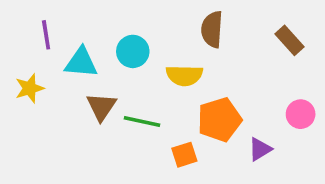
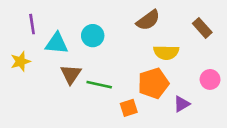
brown semicircle: (212, 29) -> (148, 20), turned -130
yellow semicircle: (184, 75) -> (166, 52), moved

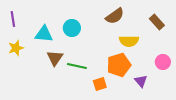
purple line: (32, 24) -> (13, 19), moved
purple triangle: (182, 104) -> (141, 81), turned -40

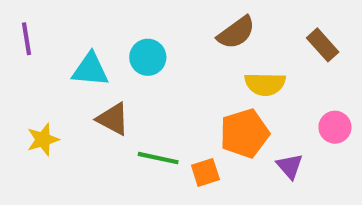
yellow star: (16, 48) -> (43, 140), moved
brown triangle: (55, 58) -> (113, 119), turned -36
green line: (77, 66) -> (158, 158), moved

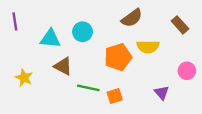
orange pentagon: (244, 133) -> (118, 57), moved
yellow star: (43, 140) -> (24, 78), turned -30

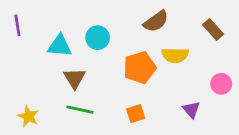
brown triangle: (63, 66) -> (75, 78), turned 30
yellow star: (24, 78) -> (28, 116), moved
green line: (88, 88) -> (80, 110), moved

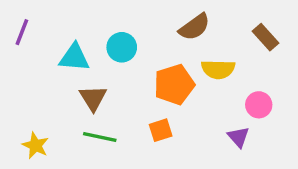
purple line: (17, 25) -> (22, 32), turned 30
pink circle: (221, 84) -> (259, 105), moved
orange square: (136, 114) -> (161, 130), moved

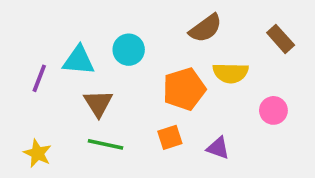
purple line: (22, 32) -> (39, 78), moved
purple triangle: (238, 137) -> (218, 148), moved, turned -30

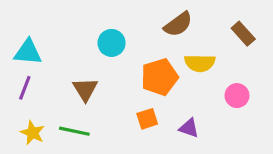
cyan triangle: (79, 60) -> (28, 52), moved
purple line: (39, 78) -> (25, 88), moved
green line: (105, 144) -> (74, 131), moved

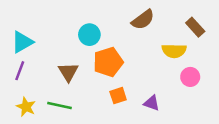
cyan triangle: (28, 52) -> (22, 42), turned -35
yellow semicircle: (200, 63) -> (174, 51), moved
orange pentagon: (160, 77) -> (108, 62), moved

